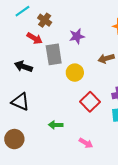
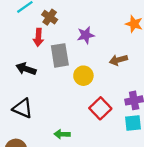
red arrow: (35, 38) -> (38, 37), turned 63

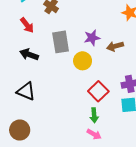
purple star: (86, 35) -> (92, 38), moved
red arrow: (38, 37) -> (27, 25), moved, turned -42
green arrow: (62, 134) -> (94, 115), moved, turned -96

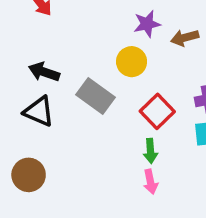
gray rectangle: (61, 42) -> (96, 96), moved, turned -45
black arrow: (29, 55) -> (44, 72), moved
pink arrow: (94, 134) -> (150, 182), turned 48

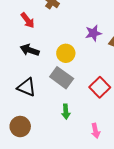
yellow circle: (132, 62) -> (66, 53), moved
black arrow: (44, 72) -> (30, 50), moved
green arrow: (150, 151) -> (66, 112), moved

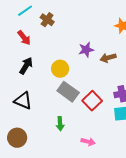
black arrow: (30, 50) -> (26, 66), turned 102
gray rectangle: (62, 78) -> (68, 92), moved
pink arrow: (96, 131) -> (88, 142), turned -64

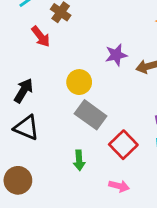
red arrow: (24, 38) -> (41, 36), moved
black arrow: (26, 66) -> (24, 91), moved
red square: (92, 101) -> (123, 145), moved

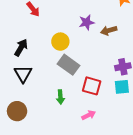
black triangle: (26, 128) -> (23, 74), turned 36
red square: (123, 145) -> (92, 86), turned -30
pink arrow: (119, 186) -> (89, 115), turned -40

